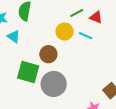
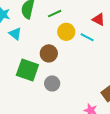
green line: (77, 13) -> (55, 14), moved
gray circle: (54, 84) -> (52, 83), size x0.6

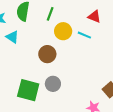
green line: (55, 14) -> (50, 14), turned -40
green square: (27, 70) -> (28, 90), moved

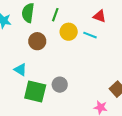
cyan triangle: (12, 37) -> (20, 70), moved
brown circle: (47, 54) -> (37, 41), moved

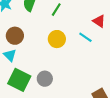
yellow circle: (69, 32) -> (57, 39), moved
brown circle: (37, 41) -> (15, 36), moved

